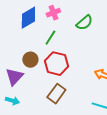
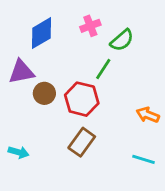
pink cross: (53, 13) -> (90, 26), moved
green line: (50, 38) -> (103, 69), moved
purple triangle: (14, 77) -> (21, 72), moved, turned 36

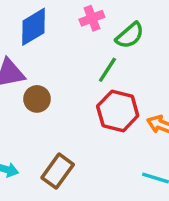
red hexagon: (82, 99) -> (118, 111), moved
brown rectangle: (82, 142) -> (58, 171), moved

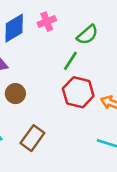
pink cross: (92, 18) -> (47, 22), moved
brown circle: (37, 99) -> (15, 94), moved

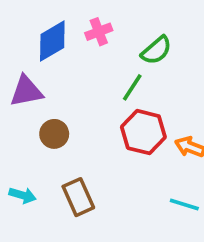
brown rectangle: (32, 138) -> (78, 197), turned -60

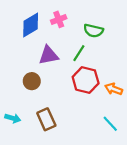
green semicircle: (156, 50) -> (93, 31), turned 54
purple triangle: (26, 91) -> (49, 55), moved
cyan line: (184, 205) -> (110, 124), turned 30

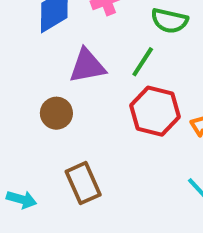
cyan arrow: (13, 118) -> (21, 199), moved

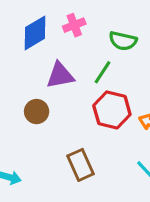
brown rectangle: (83, 183) -> (81, 165), moved

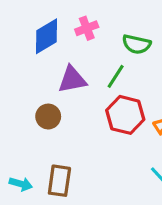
brown rectangle: (81, 165) -> (59, 181), moved, turned 32

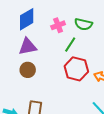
pink cross: (87, 28) -> (58, 25), moved
purple triangle: (72, 80) -> (28, 47), moved

